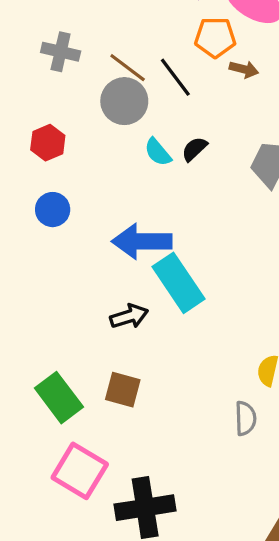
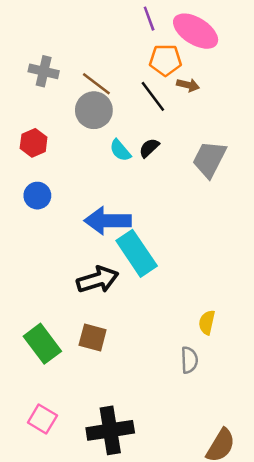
black line: (175, 77) -> (153, 96), moved
black arrow: (129, 316) -> (98, 280), size x1.4
pink square: (80, 471) -> (42, 419), moved, size x0.7

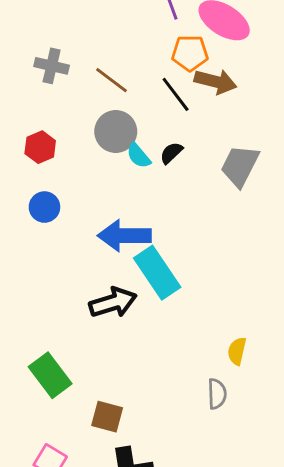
brown arrow: (188, 85) -> (216, 82), size x1.6
gray circle: (94, 110) -> (116, 131), moved
brown square: (93, 337) -> (107, 417), moved

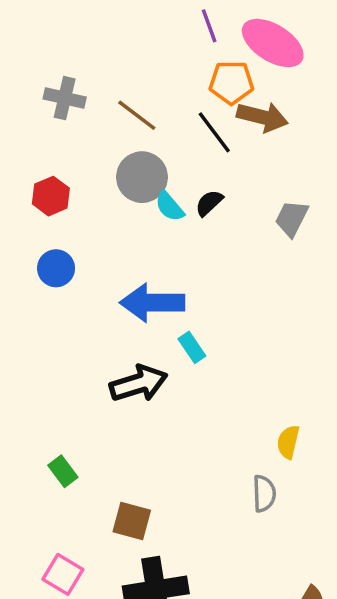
gray trapezoid: (240, 166) -> (292, 218), size x0.7
cyan rectangle: (157, 273) -> (192, 347), size x0.5
green rectangle: (50, 375) -> (63, 471), size x0.6

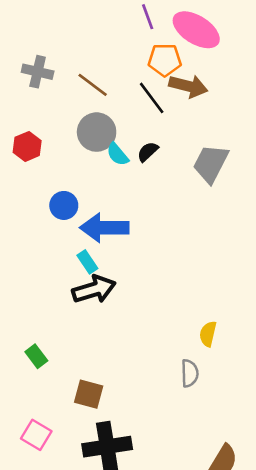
gray trapezoid: (292, 218) -> (211, 163), size x1.4
blue circle: (56, 268) -> (64, 205), moved
cyan rectangle: (192, 347) -> (87, 262), moved

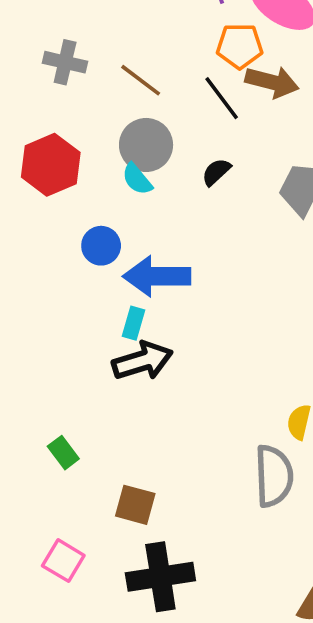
red hexagon: (27, 146) -> (51, 165), size x1.5
cyan semicircle: (118, 154) -> (137, 179), moved
cyan rectangle: (87, 262) -> (133, 323), turned 50
gray semicircle: (190, 373) -> (274, 476), size x1.6

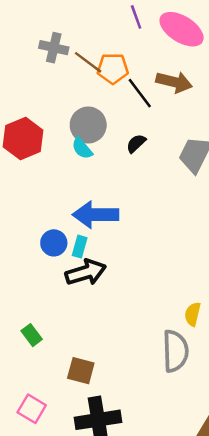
orange pentagon: (240, 46) -> (113, 69), moved
gray cross: (65, 62) -> (54, 48), moved
brown line: (141, 80) -> (88, 62), moved
blue circle: (101, 246) -> (54, 243), moved

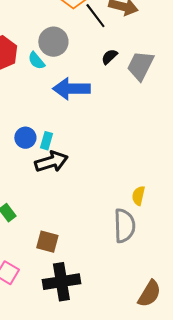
black semicircle: (136, 143) -> (109, 57), moved
cyan semicircle: (82, 148) -> (36, 61), moved
blue arrow: (96, 215) -> (71, 89), moved

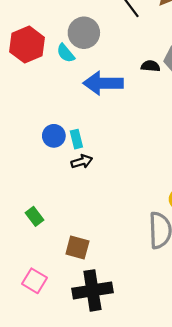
black semicircle: (109, 57) -> (150, 66), moved, turned 48
cyan rectangle: (46, 141) -> (76, 139), turned -30
black arrow: (51, 162) -> (82, 162), size x0.6

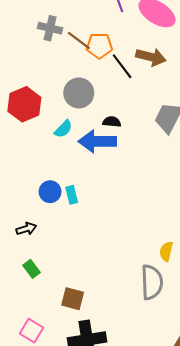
cyan semicircle: (66, 53) -> (63, 129), moved, turned -96
black semicircle: (150, 66) -> (112, 122), moved
black arrow: (82, 162) -> (26, 229), moved

